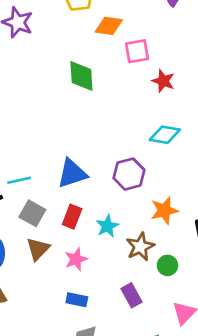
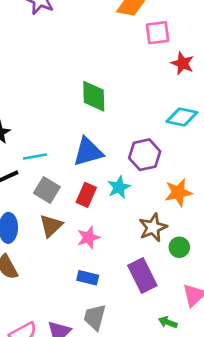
green diamond: (81, 76) -> (94, 96), moved
cyan star: (107, 226) -> (119, 187), moved
purple rectangle: (132, 295) -> (142, 276), size x1.4

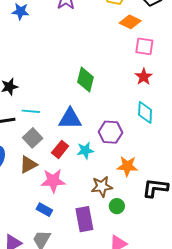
red star: (182, 63) -> (144, 77), moved
cyan diamond: (182, 117) -> (145, 112), turned 65
pink star: (88, 237) -> (53, 181), size x1.4

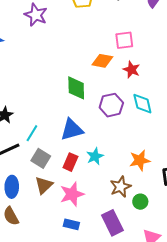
orange diamond: (130, 22) -> (102, 61), moved
cyan line: (31, 111) -> (32, 133), turned -48
purple hexagon: (110, 132) -> (111, 105), moved

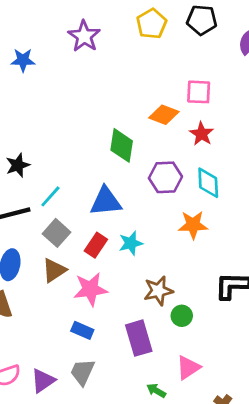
orange star: (140, 160) -> (193, 225), moved

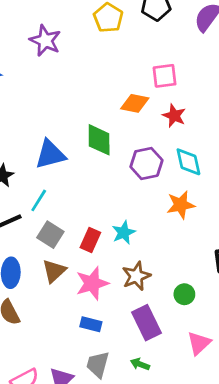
blue triangle: (106, 201) -> (50, 154), moved
brown star: (158, 291) -> (136, 276), moved
green arrow: (156, 391) -> (140, 364), moved

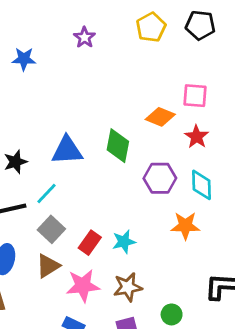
purple star: (45, 41) -> (84, 37), size x0.7

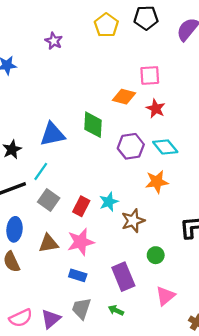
cyan diamond: (202, 185) -> (165, 147), turned -30
brown triangle: (48, 266) -> (48, 243), moved, turned 30
brown star: (128, 287) -> (133, 221), moved

